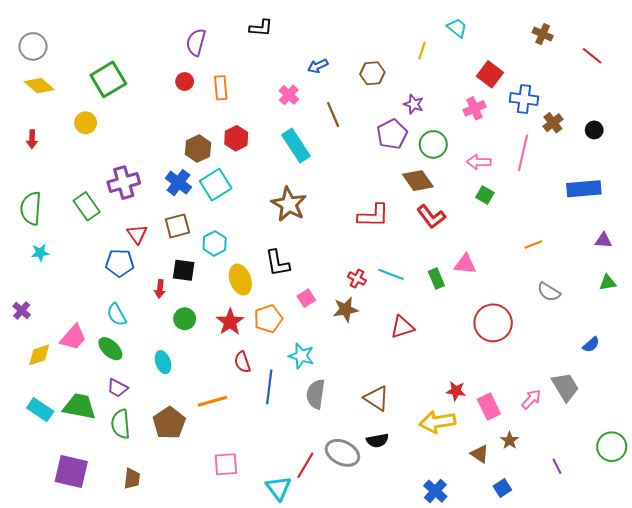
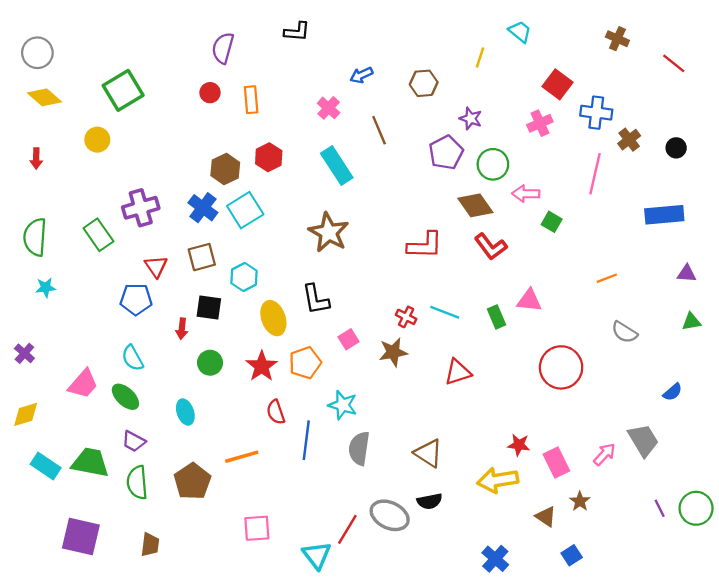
pink arrow: (479, 162) -> (526, 194), moved
yellow diamond: (39, 355) -> (26, 414), moved
purple line: (557, 466) -> (660, 508), moved

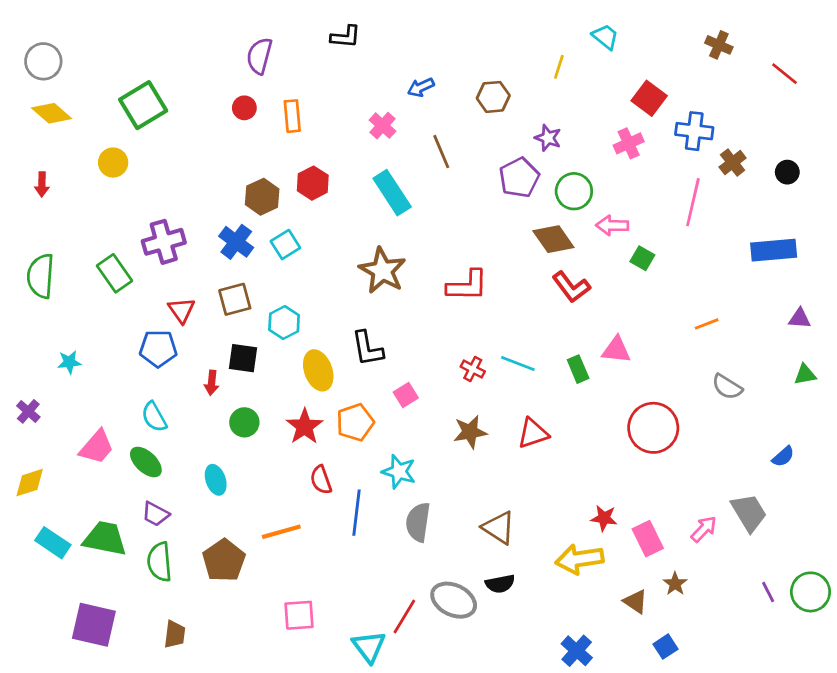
cyan square: (245, 210) -> (285, 245), size x0.7
red L-shape: (425, 245) -> (467, 286), moved
cyan star: (46, 288) -> (69, 362), moved
brown star: (393, 352) -> (470, 432), moved

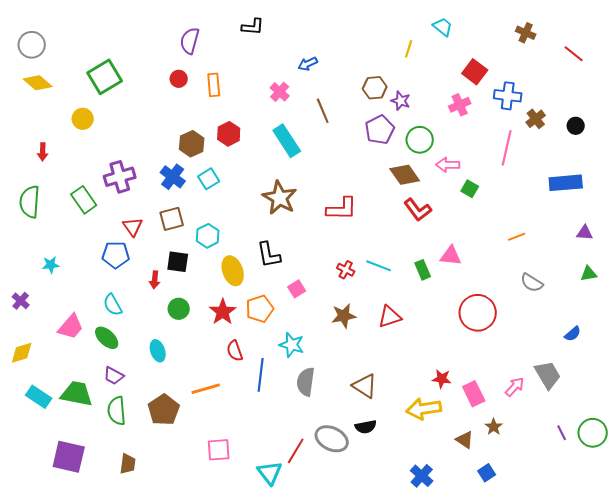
brown hexagon: (493, 97) -> (375, 88), moved
red arrow: (42, 184) -> (43, 152), moved

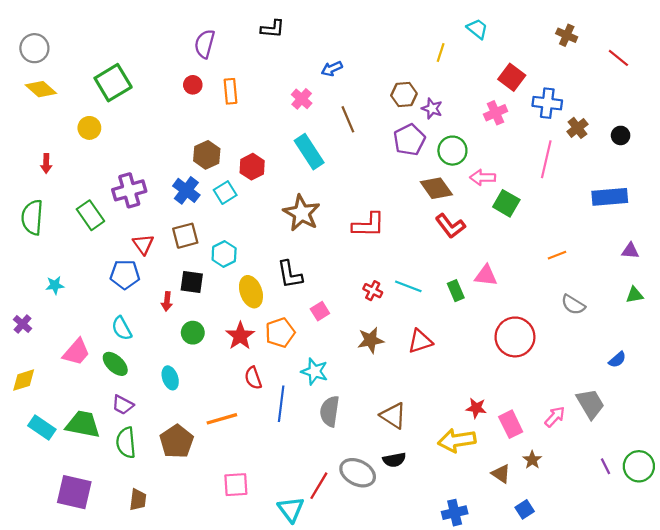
red hexagon: (229, 134) -> (252, 167), moved
green square: (470, 189) -> (506, 203), size x1.4
blue cross: (422, 476) -> (455, 513), turned 35

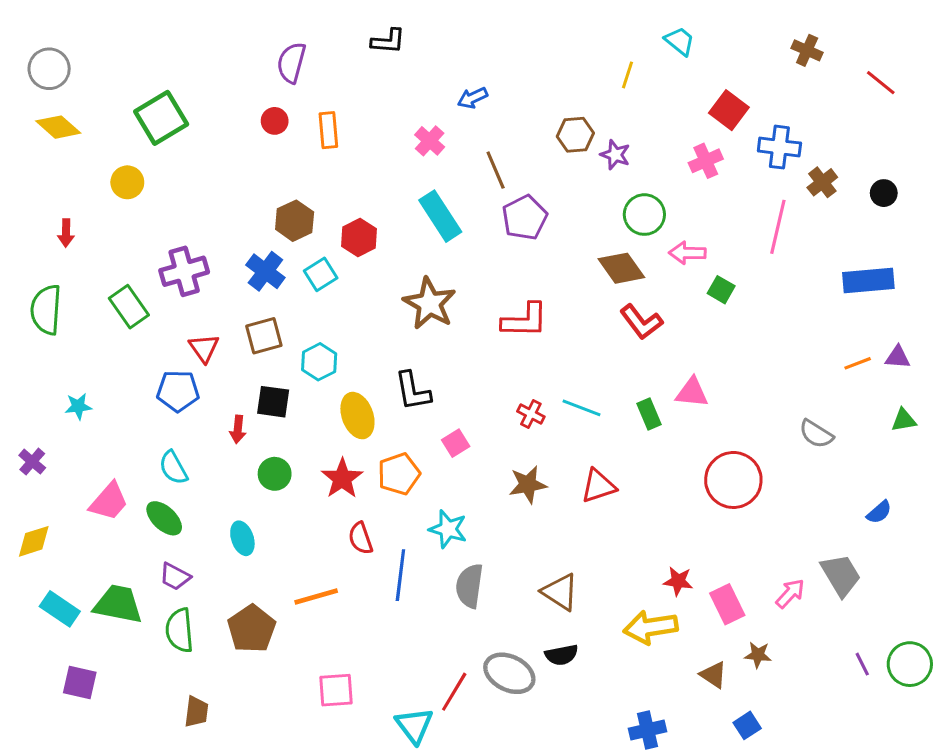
purple pentagon: (409, 140) -> (525, 218), moved
green square: (506, 203) -> (721, 290), size x0.7
orange line: (557, 255) -> (858, 363), moved
brown star: (532, 460) -> (758, 655), turned -30
purple square: (74, 492) -> (80, 682), moved, size x0.7

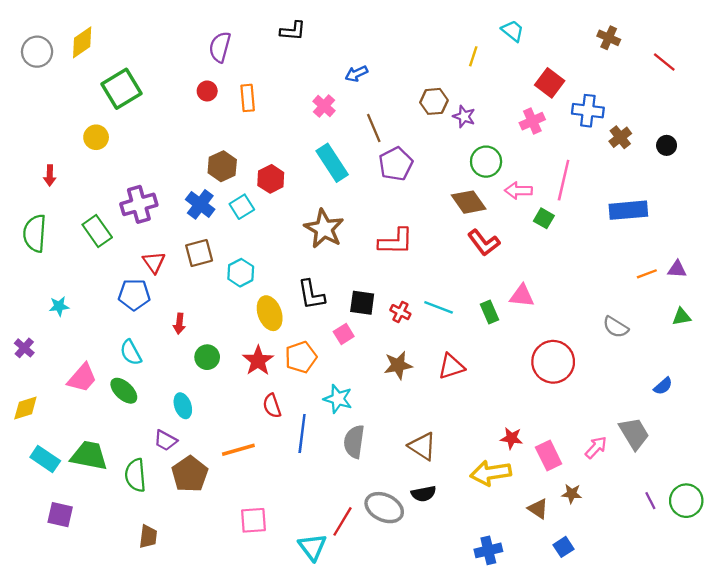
yellow diamond: (58, 127) -> (82, 42), moved, turned -76
pink line: (778, 227) -> (564, 180), moved
blue rectangle: (868, 281) -> (628, 210), moved
black square: (273, 402) -> (362, 303), moved
purple trapezoid: (175, 577) -> (165, 440), moved

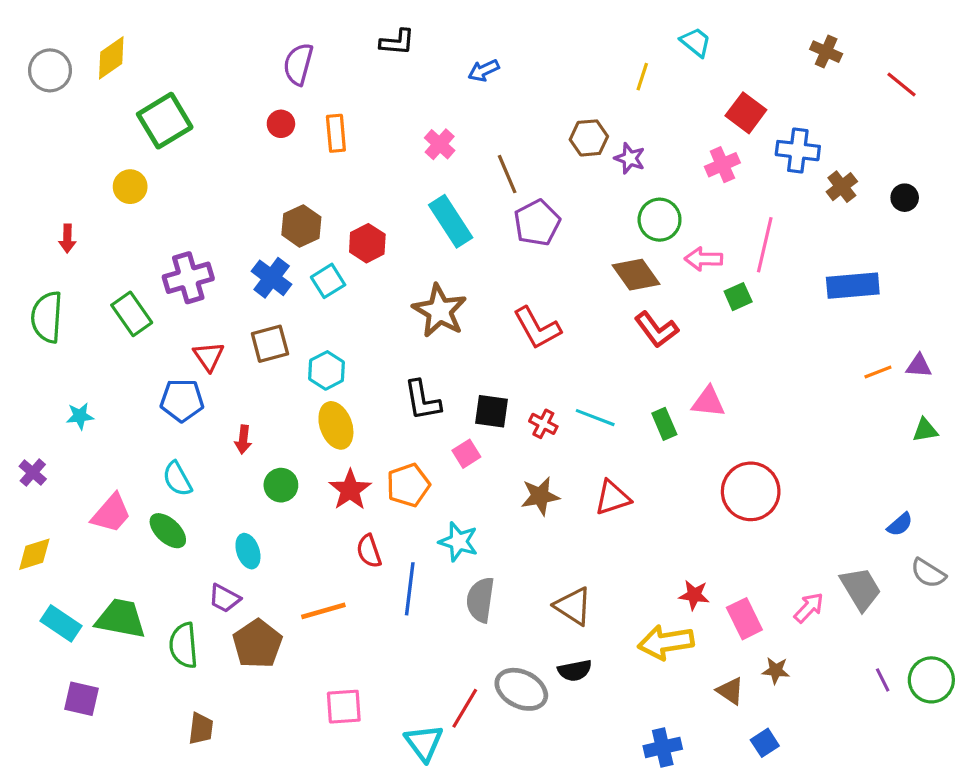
blue arrow: (356, 74) -> (484, 70), moved
green square: (544, 218) -> (738, 297), turned 36
red L-shape: (396, 241) -> (537, 328), turned 60
yellow ellipse: (270, 313) -> (336, 425), moved
gray semicircle: (616, 327) -> (928, 573), moved

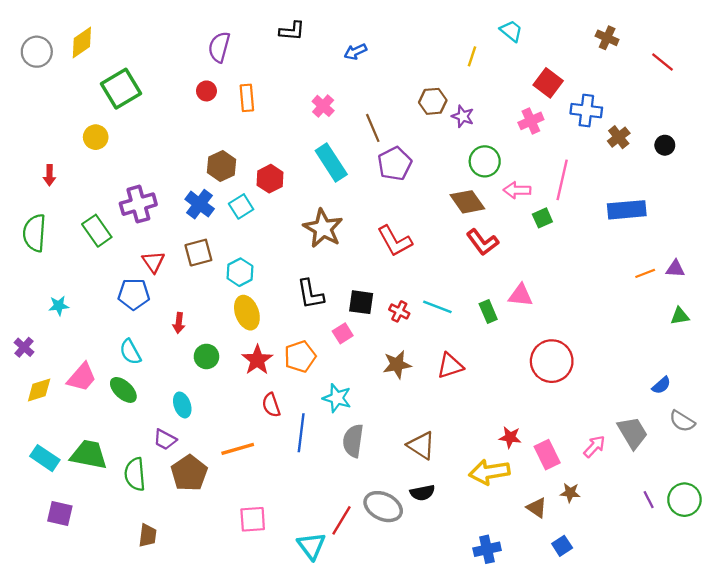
yellow diamond: (34, 554) -> (39, 390), moved

